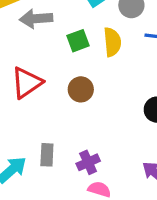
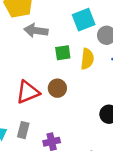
red triangle: (27, 83) -> (28, 92), moved

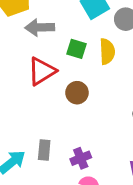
green square: (63, 53) -> (76, 49), turned 35
red triangle: (28, 92) -> (42, 71), moved

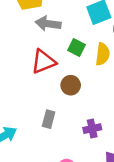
gray rectangle: (44, 150) -> (49, 119), moved
purple cross: (81, 158) -> (92, 129), moved

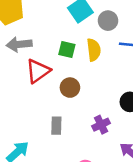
gray arrow: (48, 24) -> (19, 44), moved

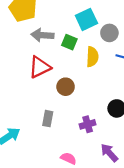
gray arrow: (19, 44) -> (42, 35), moved
green square: (67, 49) -> (69, 42), moved

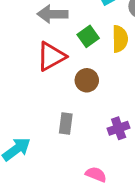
green square: (69, 42) -> (88, 36), moved, turned 35

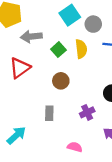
red triangle: (51, 56) -> (20, 68), moved

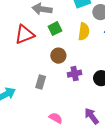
green square: (58, 50) -> (55, 29), moved
purple cross: (87, 112) -> (75, 74), moved

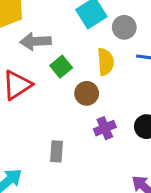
brown circle: (58, 56) -> (87, 93), moved

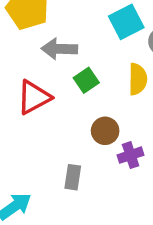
brown circle: (87, 93) -> (105, 131), moved

